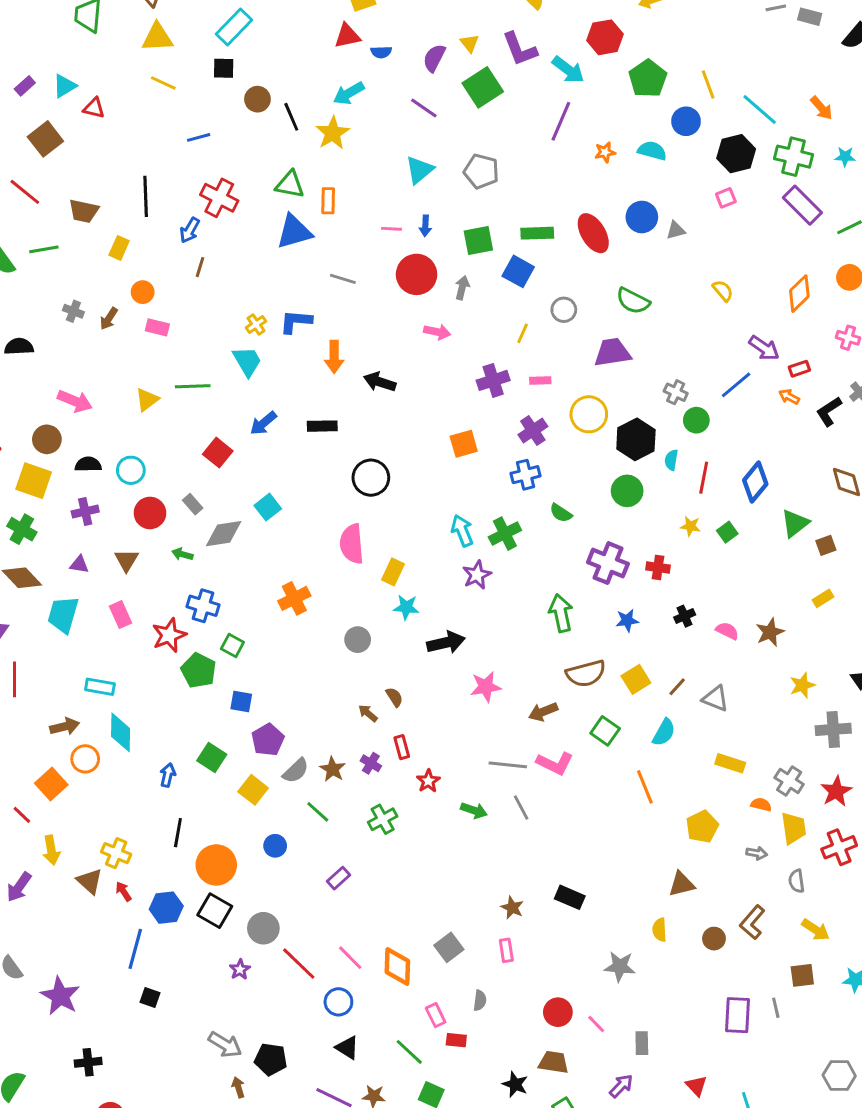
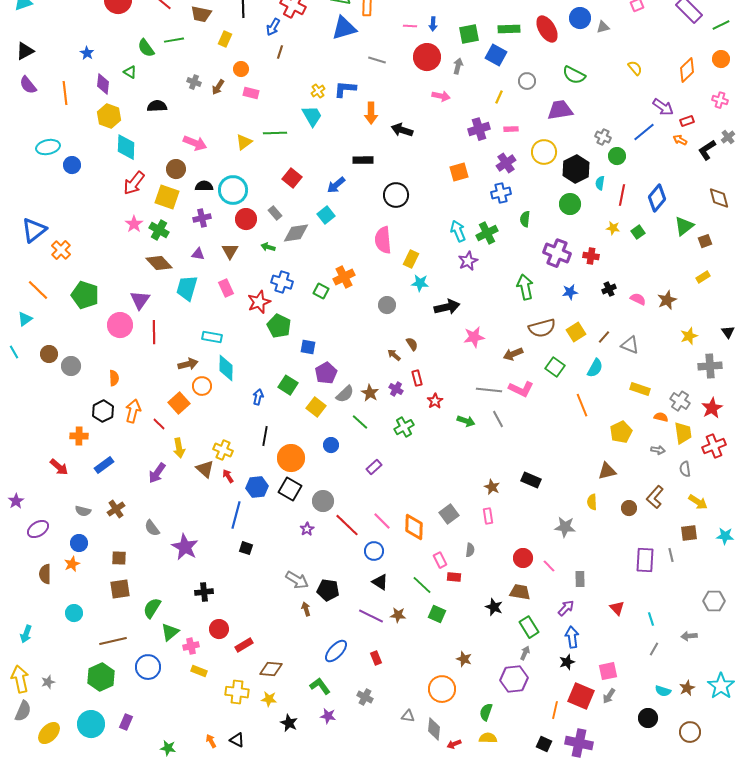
blue arrow: (263, 423) -> (336, 185), moved
cyan circle: (131, 470) -> (233, 190), size x1.5
green semicircle: (561, 513) -> (525, 219), turned 63
green square: (232, 646) -> (321, 291), moved

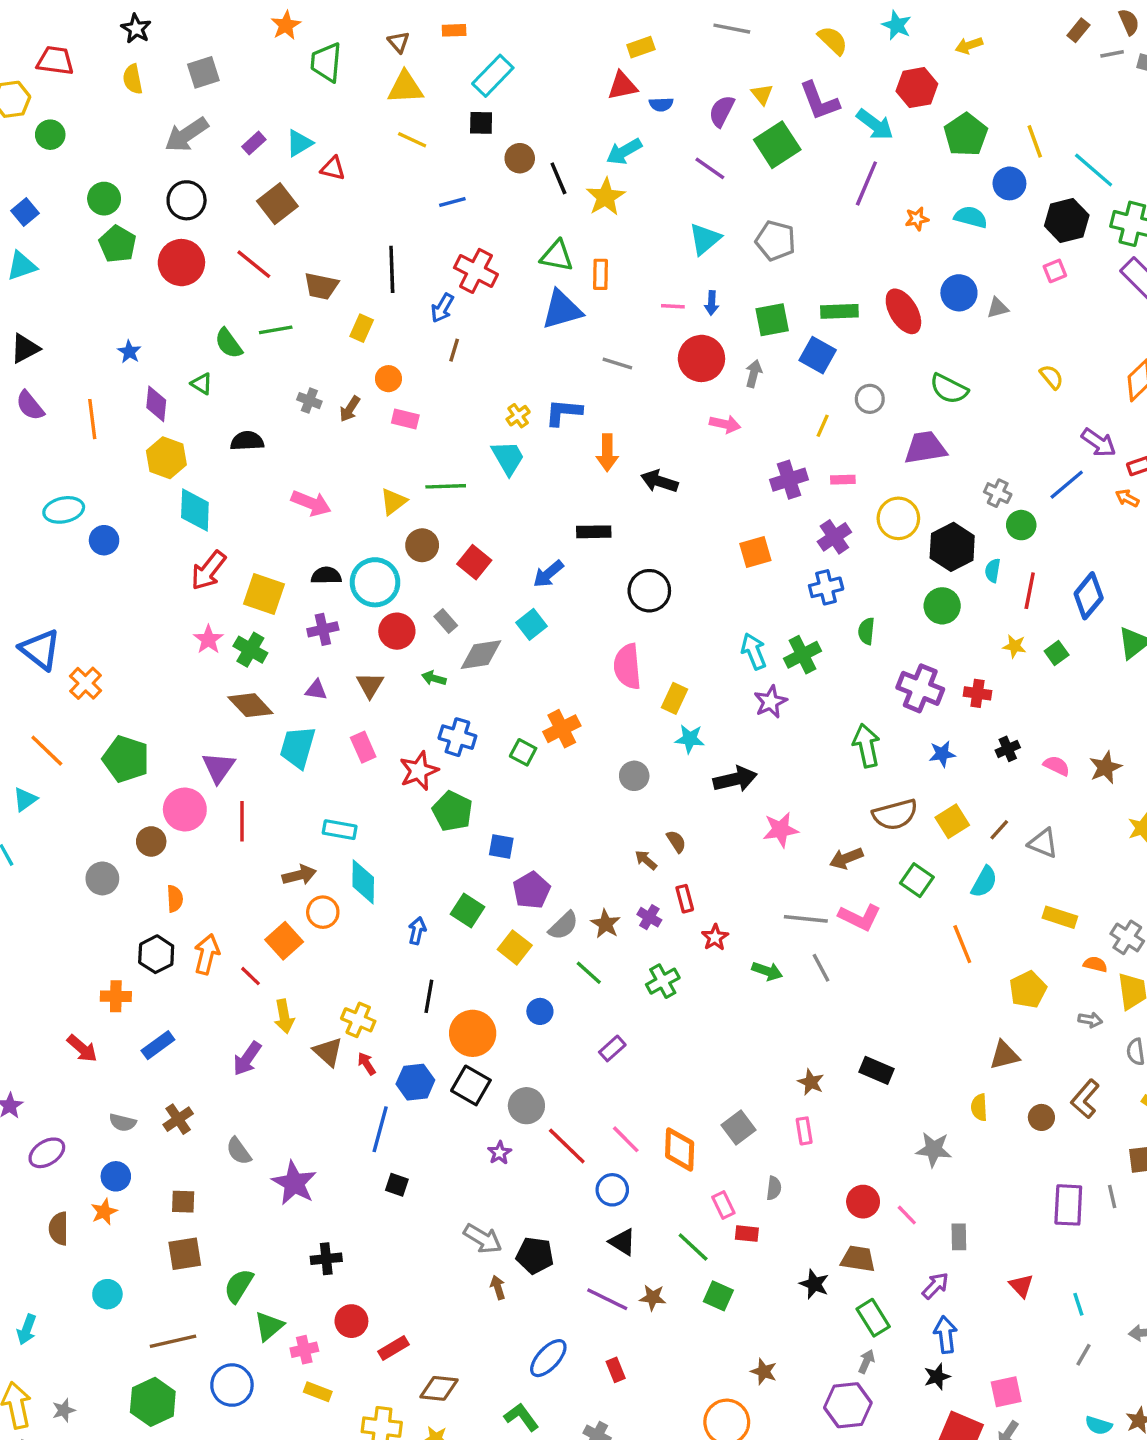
brown circle: (176, 169) -> (422, 545), moved
blue triangle: (34, 230) -> (40, 650), turned -44
brown circle: (49, 354) -> (151, 841), moved

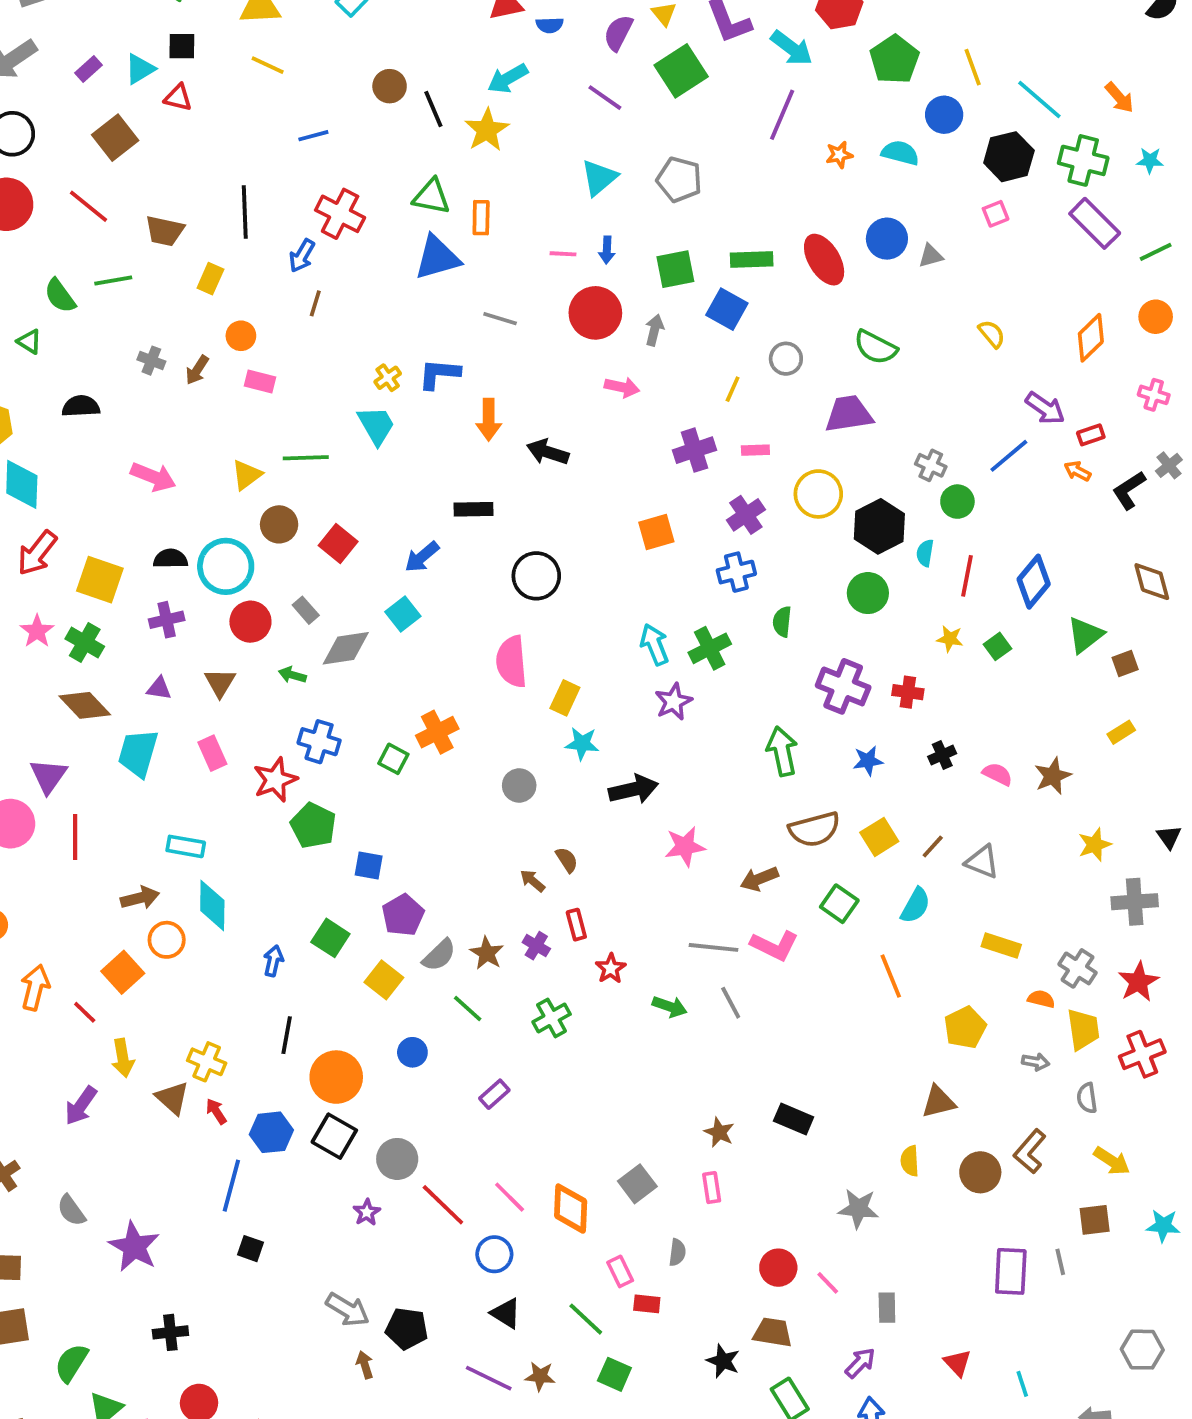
black square: (481, 123) -> (182, 46), moved
brown circle: (1041, 1117) -> (980, 1172), size x1.4

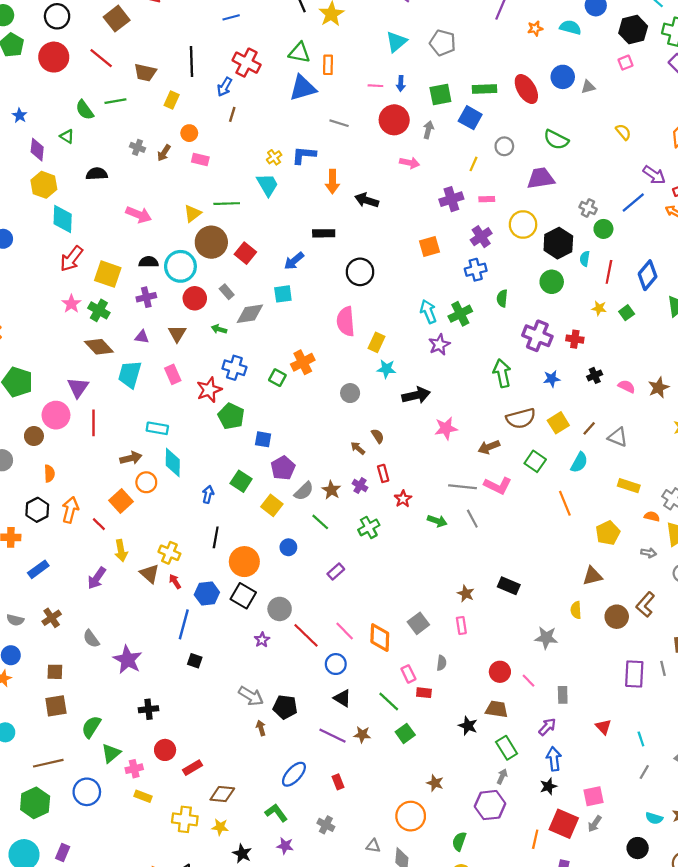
brown circle: (279, 524) -> (211, 242), size x1.5
cyan square: (403, 614) -> (283, 294), turned 30
green square: (614, 1374) -> (405, 733), turned 30

